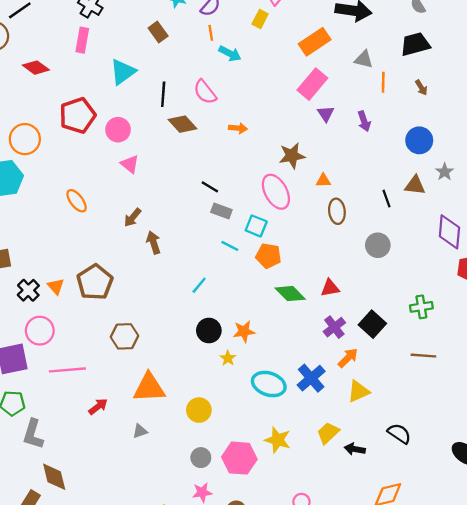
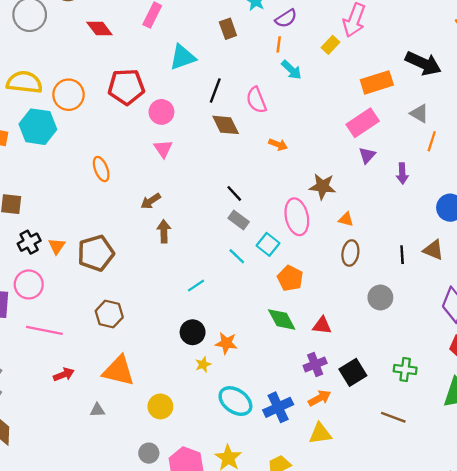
orange pentagon: (268, 256) -> (290, 278), moved

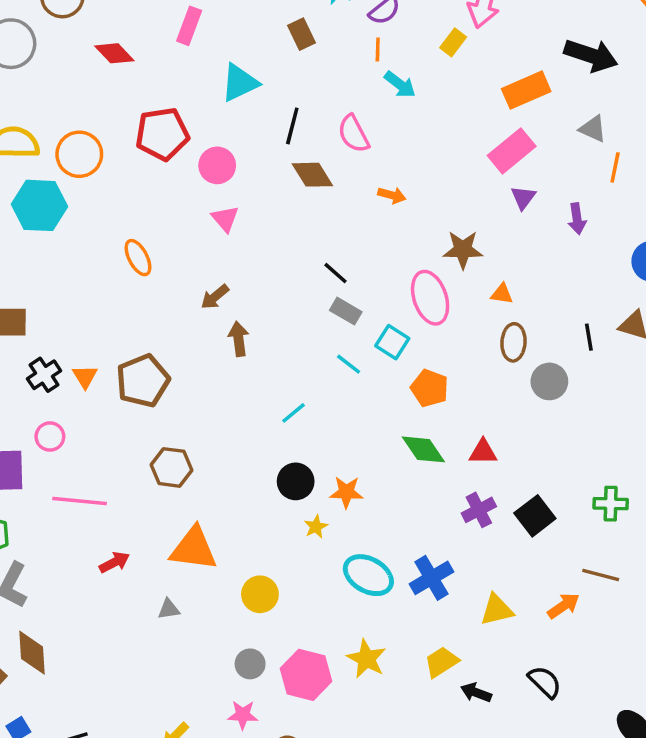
pink circle: (29, 284) -> (50, 437), size x0.7
gray circle: (380, 297) -> (549, 381), moved
orange arrow: (320, 398) -> (563, 606), moved

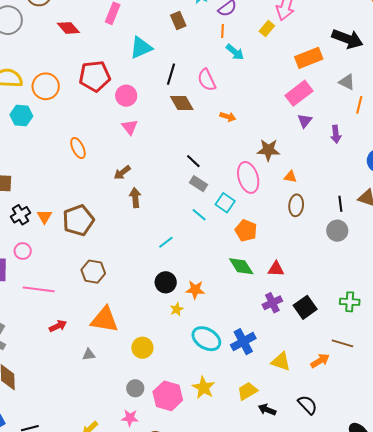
cyan hexagon: (39, 205) -> (21, 115), size x0.7
gray circle: (549, 381) -> (337, 231), moved
yellow triangle: (497, 610) -> (281, 362), turned 30

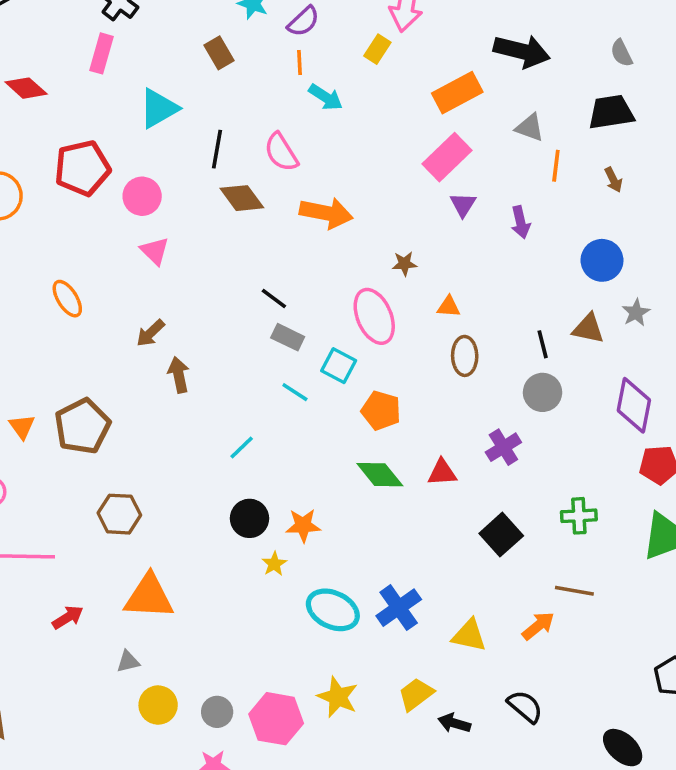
orange arrow: (228, 117) -> (326, 213), size x1.8
brown star: (268, 150) -> (404, 264), size x0.6
purple cross: (272, 303) -> (503, 447), moved
yellow circle: (142, 348) -> (158, 705), moved

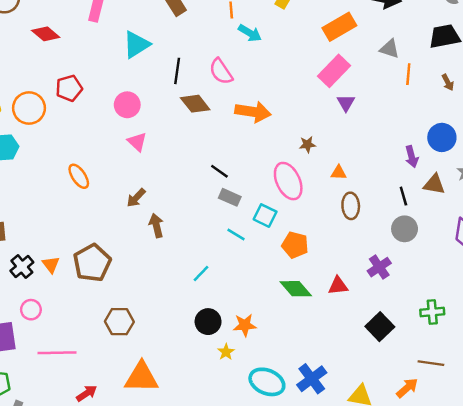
red pentagon: (82, 168) -> (69, 88), moved, size x0.7
purple arrow: (521, 222) -> (412, 157), moved

